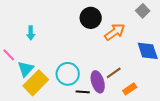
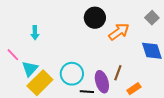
gray square: (143, 11) -> (152, 18), moved
brown line: (114, 73) -> (118, 73), turned -35

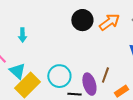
orange arrow: (119, 32) -> (109, 22), moved
cyan triangle: (30, 69) -> (17, 71), turned -30

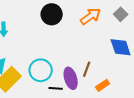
black circle: (82, 20) -> (52, 14), moved

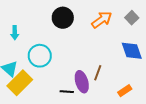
cyan circle: (41, 70) -> (40, 56), moved
orange rectangle: (103, 85) -> (125, 91), moved

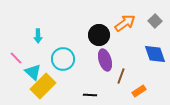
black circle: (63, 18) -> (99, 35), moved
purple ellipse: (82, 82) -> (105, 60), moved
orange rectangle: (125, 91) -> (139, 91), moved

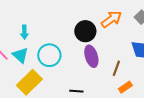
cyan triangle: (33, 72) -> (20, 55), moved
brown line: (121, 76) -> (116, 68), moved

